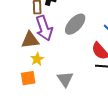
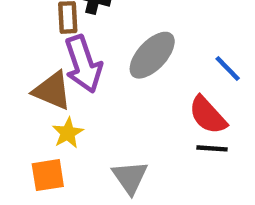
brown triangle: (30, 40) -> (52, 91), turned 30

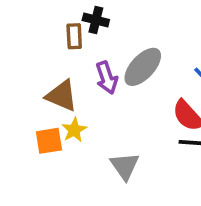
purple arrow: (83, 64) -> (107, 78), moved, size x0.7
orange square: (48, 175) -> (49, 141), moved

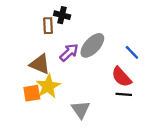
purple arrow: (107, 78) -> (69, 52), turned -114
yellow star: (74, 130) -> (48, 86), size x1.5

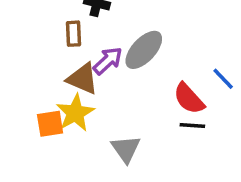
brown rectangle: (48, 26) -> (74, 34), moved
blue line: (132, 52) -> (223, 79), moved
brown triangle: (40, 64) -> (83, 79), moved

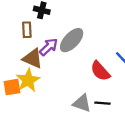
black line: (192, 126) -> (103, 103), moved
gray triangle: (126, 149) -> (82, 103), moved, turned -36

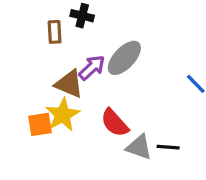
brown rectangle: (27, 30) -> (55, 32), moved
red semicircle: (100, 71) -> (115, 123), moved

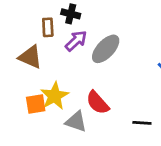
purple arrow: (92, 68) -> (76, 41), moved
brown triangle: (69, 84) -> (30, 57), moved
gray triangle: (139, 147) -> (76, 122), moved

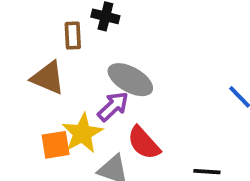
purple arrow: (76, 41) -> (113, 106), moved
gray ellipse: (106, 49) -> (130, 80), moved, turned 76

